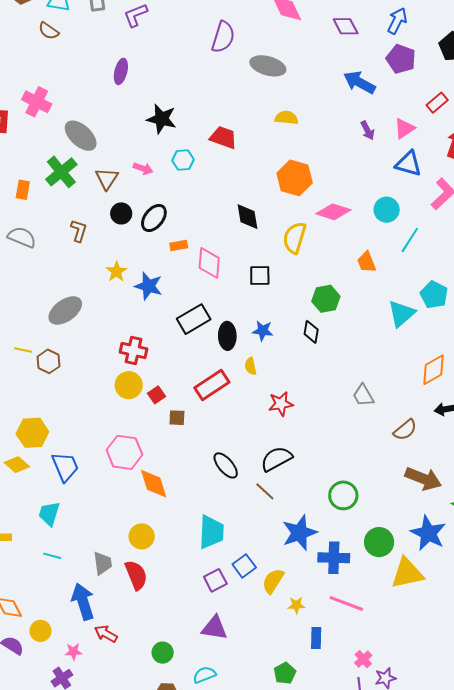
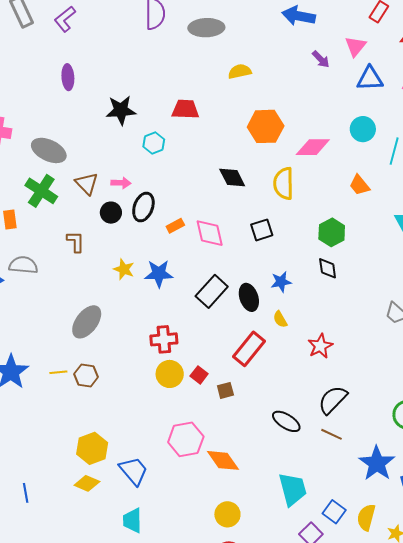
pink arrow: (143, 168) -> (121, 183), moved

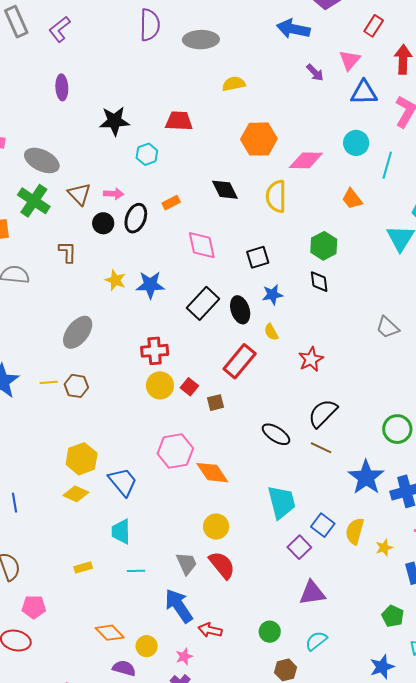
orange rectangle: (175, 226) -> (171, 203), moved
black square: (262, 230) -> (258, 257), moved

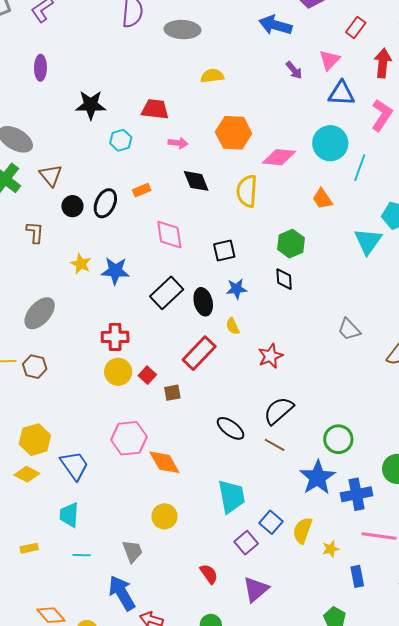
cyan circle: (356, 143) -> (330, 143), size x1.4
pink arrow: (114, 194) -> (178, 143), moved
green circle: (397, 429) -> (338, 439), moved
red semicircle: (222, 565) -> (209, 574), moved, size x0.7
purple triangle: (312, 593) -> (256, 589), turned -36

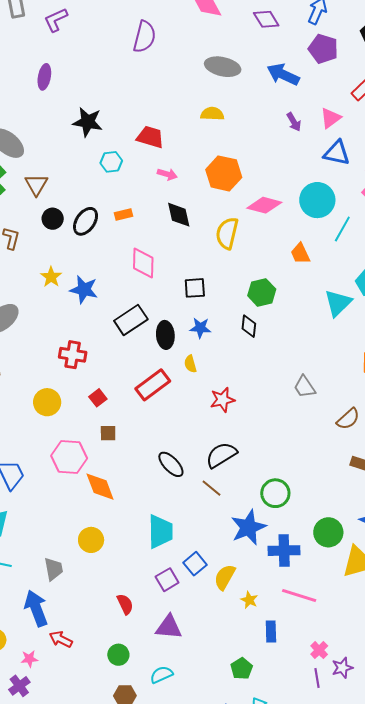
gray ellipse: (182, 30) -> (223, 67), moved
yellow circle: (118, 372) -> (47, 402), moved
brown square: (172, 393) -> (108, 433), moved
yellow star: (331, 549) -> (249, 600), turned 30
purple triangle: (256, 589) -> (169, 627), turned 36

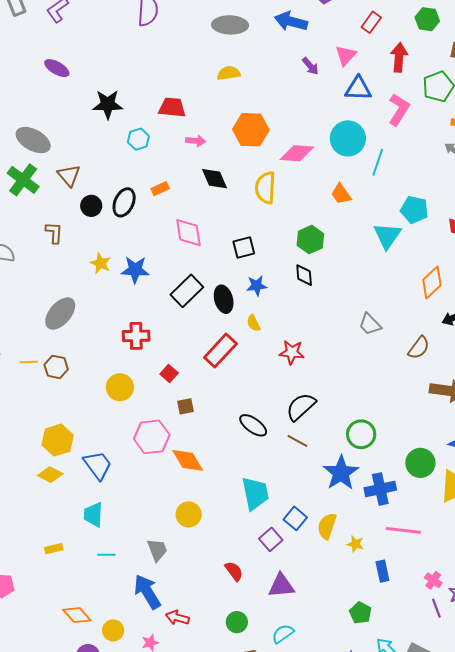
purple ellipse: (44, 77) -> (57, 68), turned -60
red star: (222, 400) -> (292, 352), turned 30

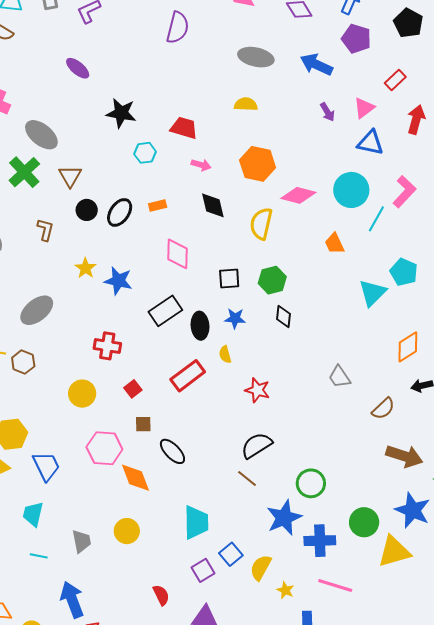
pink L-shape: (399, 110) -> (404, 192), moved
green hexagon: (310, 240) -> (272, 280), moved
black ellipse: (253, 425) -> (172, 451), moved
gray trapezoid: (157, 550) -> (81, 541), moved

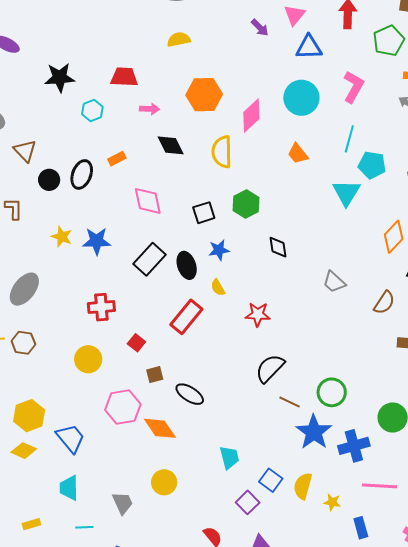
pink diamond: (298, 195) -> (251, 116), turned -44
cyan line: (376, 219) -> (349, 139), moved
black diamond: (283, 316) -> (278, 247), moved
brown line: (247, 479) -> (290, 402), moved
cyan trapezoid: (196, 522) -> (229, 457), size x0.7

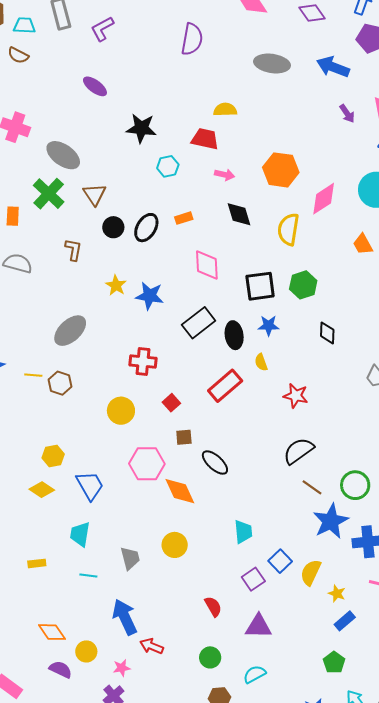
yellow semicircle: (179, 39) -> (225, 110), moved
black square: (204, 213) -> (260, 286), size x1.4
yellow hexagon: (29, 416) -> (53, 456), size x0.7
blue rectangle: (361, 528) -> (345, 621), moved, turned 55

